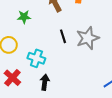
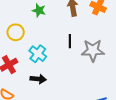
black arrow: (45, 82) -> (38, 79), turned 70

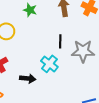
cyan cross: (38, 54) -> (49, 64), moved

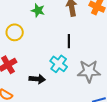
gray star: (83, 51) -> (89, 71), moved

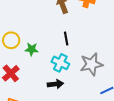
green star: (38, 10) -> (32, 49), moved
black arrow: (37, 79) -> (55, 84), moved

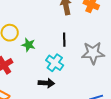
gray star: (91, 64) -> (93, 53), moved

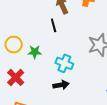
black line: (64, 40) -> (54, 25), moved

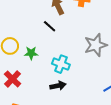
black line: (54, 25) -> (50, 26), turned -32

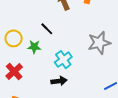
black line: (50, 26) -> (47, 29), moved
cyan cross: (61, 64) -> (63, 60), turned 30

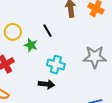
cyan cross: (63, 60) -> (56, 65), turned 36

